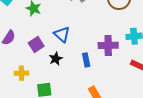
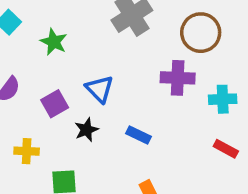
purple cross: (108, 45) -> (178, 78), moved
blue rectangle: (86, 60) -> (139, 135), turned -56

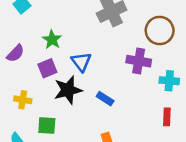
green star: (54, 42) -> (52, 40), moved
black star: (86, 130) -> (68, 90), size x1.6
red rectangle: (226, 149) -> (167, 117), turned 56

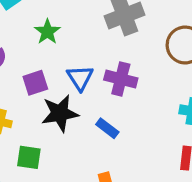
green star: (52, 40) -> (47, 32), moved
purple cross: (139, 61) -> (121, 79), moved

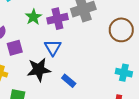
purple cross: (121, 79) -> (57, 19), moved, turned -30
purple square: (35, 83) -> (15, 48), moved

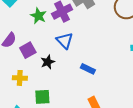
black star: (39, 70) -> (48, 62), moved, size x0.6

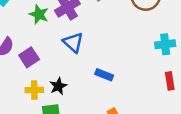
black star: (48, 62) -> (58, 86), moved
yellow cross: (20, 78) -> (34, 90), moved

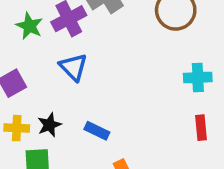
blue rectangle: (104, 75) -> (97, 131), moved

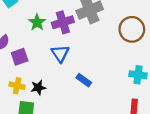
blue rectangle: (97, 131) -> (84, 80), moved

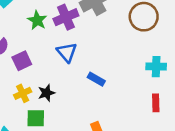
yellow cross: (17, 86) -> (23, 93), turned -32

